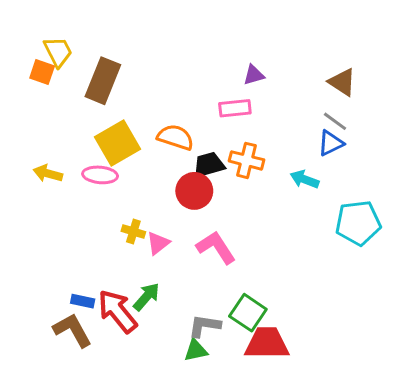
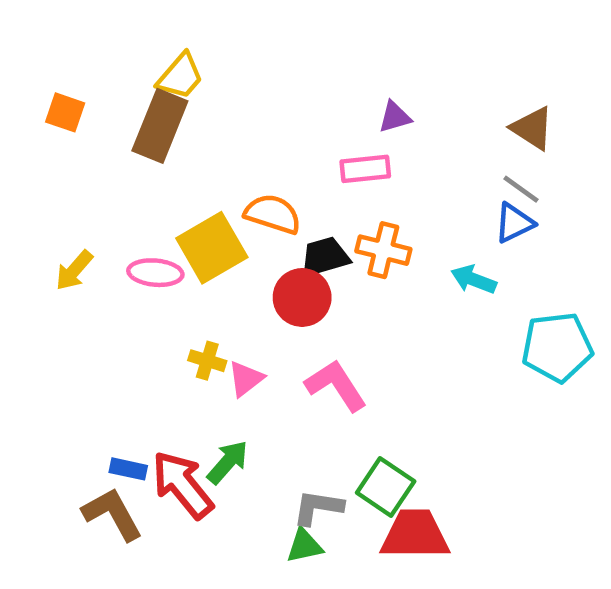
yellow trapezoid: (58, 52) -> (180, 76), moved, turned 68
yellow square: (117, 143) -> (212, 248), moved
yellow arrow: (48, 173) -> (74, 270), turned -64

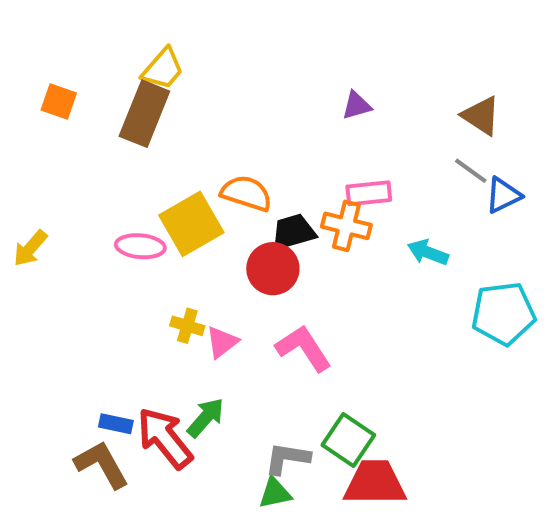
pink rectangle: (365, 169) -> (369, 193), moved
blue triangle: (514, 223) -> (503, 195), moved
yellow arrow: (74, 270) -> (30, 248), moved

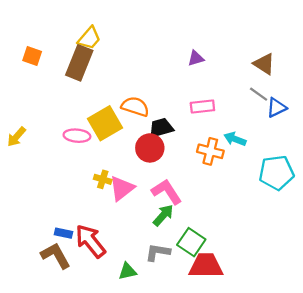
orange cross: (346, 226) -> (210, 151), moved
pink triangle: (222, 342) -> (122, 188), size x1.4
green arrow: (206, 418) -> (163, 215), moved
green triangle: (275, 493) -> (127, 271), moved

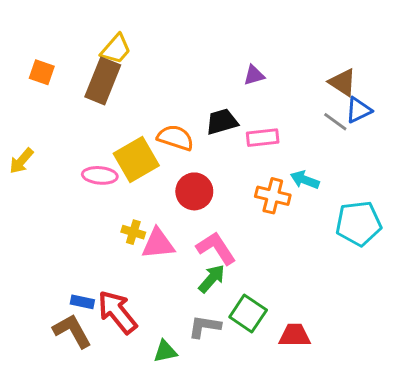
blue triangle: (276, 108) -> (359, 110), moved
black trapezoid: (161, 128) -> (222, 122), moved
yellow arrow: (16, 137) -> (21, 161), moved
pink triangle: (122, 188) -> (158, 244), turned 32
red trapezoid: (206, 266) -> (295, 335), moved, size x0.7

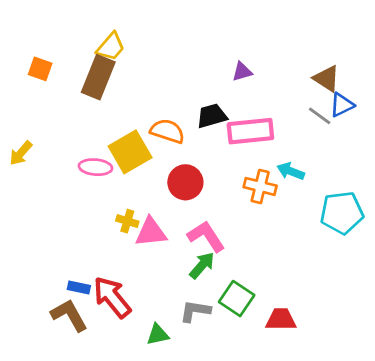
pink rectangle: (263, 138) -> (250, 131), size x1.5

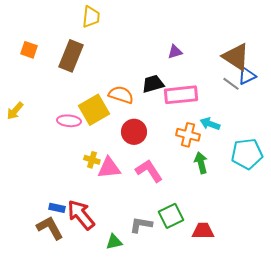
yellow trapezoid: (111, 47) -> (91, 17), moved, turned -35
brown triangle: (327, 79) -> (236, 57), size x1.4
green arrow: (202, 265) -> (201, 163), moved, turned -55
green square: (237, 299) -> (171, 216), turned 30

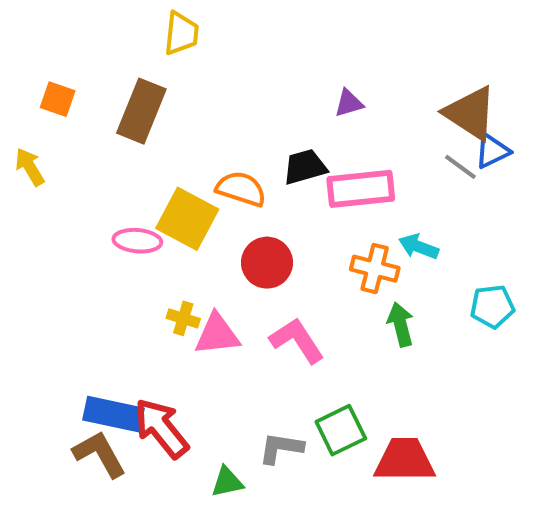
yellow square: (94, 110) -> (187, 219), turned -32
yellow arrow: (15, 111) -> (30, 167), moved, turned 108
cyan pentagon: (247, 154) -> (492, 306), size x0.7
blue rectangle: (57, 208) -> (113, 414), size x1.8
red trapezoid: (203, 231) -> (405, 460), size x1.4

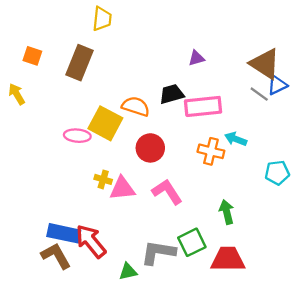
green arrow: (401, 324) -> (227, 212), moved
gray L-shape: (281, 448) -> (158, 252), size x1.4

